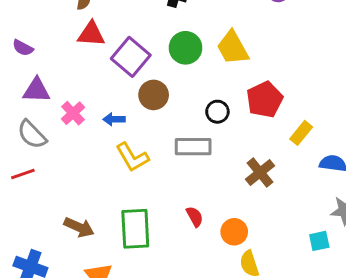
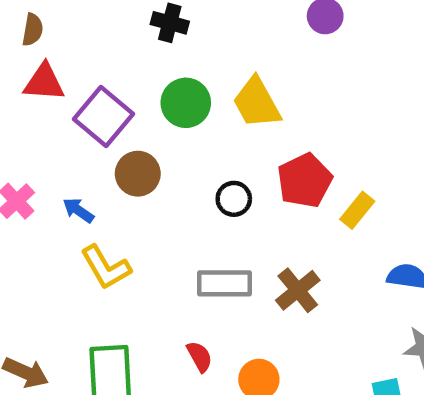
blue arrow: (114, 119) -> (78, 210), turned 35
yellow rectangle: (301, 133) -> (357, 210), moved
gray rectangle: (193, 147) -> (225, 283), moved

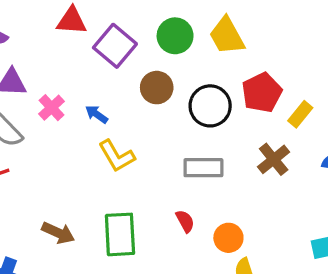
brown circle: (138, 174) -> (157, 88), moved
black circle: (234, 199) -> (210, 106), size x1.6
brown cross: (298, 290) -> (274, 159), moved

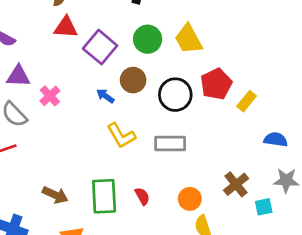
blue arrow: (97, 114) -> (105, 96), moved
yellow L-shape: (117, 156) -> (121, 136), moved
brown cross: (274, 159) -> (236, 184), moved
red semicircle: (185, 221) -> (142, 196), moved

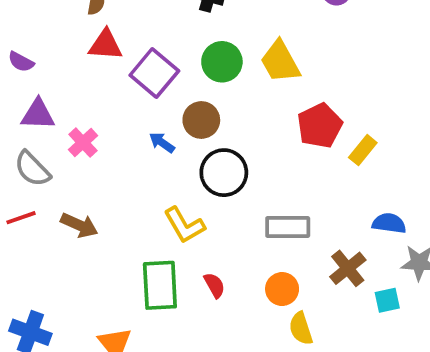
black circle: (175, 95) -> (224, 173), moved
yellow L-shape: (121, 136) -> (184, 225), moved
blue semicircle: (276, 139) -> (389, 223), moved
gray rectangle: (170, 143) -> (288, 227), moved
brown arrow: (55, 195) -> (79, 225), moved

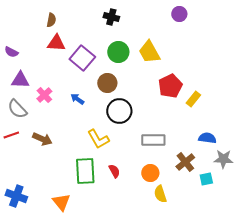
blue arrow: (162, 143) -> (77, 99), moved

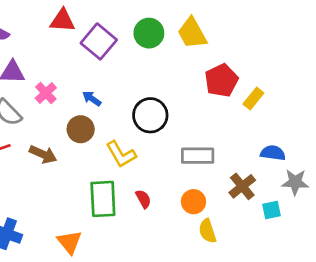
brown circle: (107, 83) -> (81, 129), moved

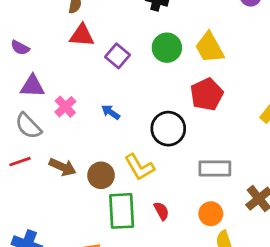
purple square: (99, 41) -> (117, 56), size x0.7
red pentagon: (221, 80) -> (207, 94), moved
brown circle: (81, 129) -> (101, 175), moved

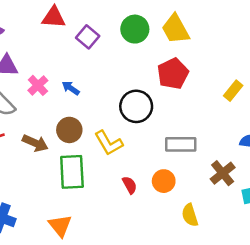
blue arrow: (111, 112) -> (71, 88), moved
brown circle: (101, 175) -> (69, 130), moved
green rectangle: (122, 211) -> (72, 172), moved
orange circle: (211, 214) -> (164, 181), moved

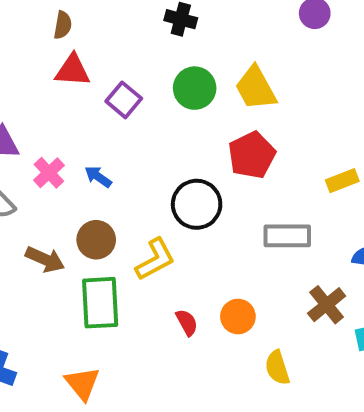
yellow rectangle: (233, 91) -> (342, 181), turned 30
yellow L-shape: (109, 143) -> (155, 259), turned -88
gray rectangle: (181, 144) -> (287, 236), moved

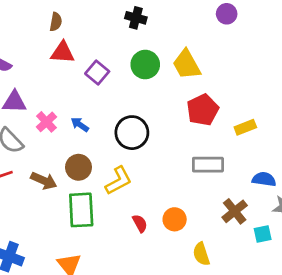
red pentagon: (252, 155) -> (203, 110), moved
black circle: (197, 204) -> (132, 133), moved

